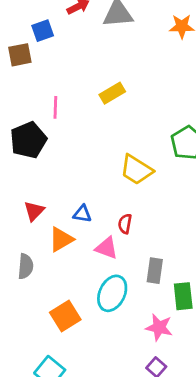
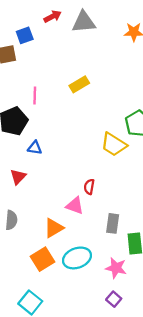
yellow trapezoid: (136, 170) -> (114, 144), moved
blue triangle: (82, 214) -> (35, 148), moved
orange triangle: (61, 239) -> (54, 228), moved
cyan ellipse: (112, 293) -> (77, 258), moved, turned 44

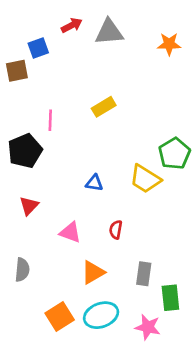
blue triangle: (35, 148) -> (94, 183), moved
red triangle: (18, 177) -> (29, 206), moved
pink triangle: (75, 206) -> (70, 232), moved
orange triangle: (54, 228) -> (93, 272), moved

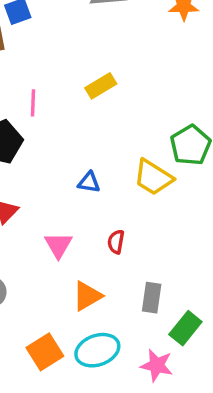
pink triangle: (70, 232) -> (58, 245), turned 40
green rectangle: (170, 298) -> (185, 328), turned 45

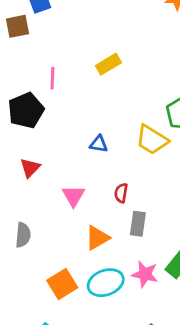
gray rectangle: (152, 298) -> (138, 224), moved
pink star: (157, 365) -> (145, 274), moved

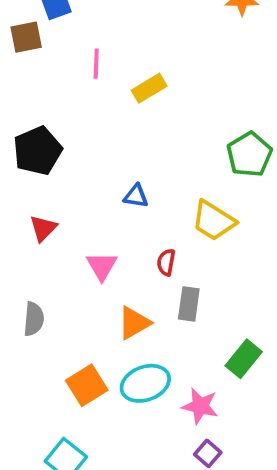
pink line: (52, 78) -> (96, 64), moved
yellow trapezoid: (152, 140) -> (213, 221), moved
pink star: (145, 274) -> (200, 406), moved

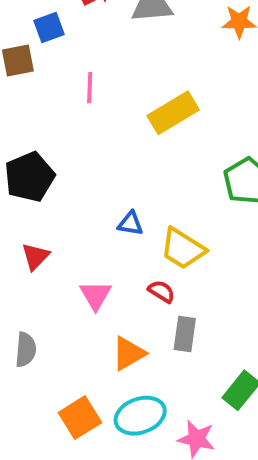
yellow rectangle: (149, 88) -> (173, 113), moved, size x1.4
yellow trapezoid: (213, 221) -> (183, 249), moved
red semicircle: (166, 262) -> (161, 291), turned 112

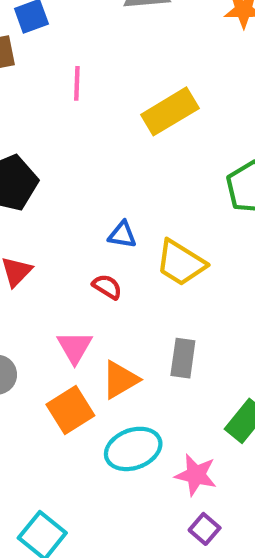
red semicircle: (161, 291) -> (107, 287), moved
pink triangle: (96, 295) -> (75, 347), moved
orange square: (80, 418) -> (70, 410), moved

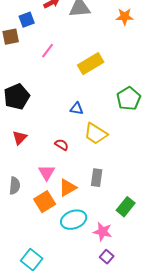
pink line: (77, 83) -> (48, 51), turned 35
blue triangle: (122, 235) -> (77, 109), moved

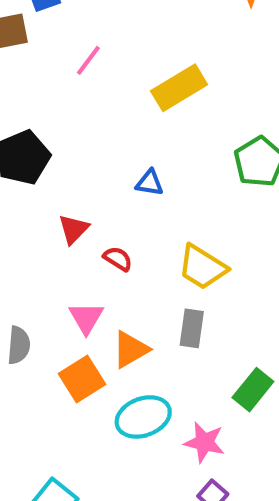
yellow trapezoid: (96, 134) -> (202, 267), moved
red triangle: (20, 138) -> (74, 229), moved

